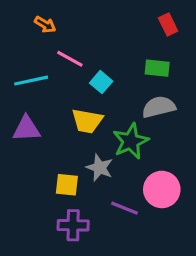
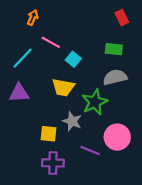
orange arrow: (45, 25) -> (33, 18), turned -98
cyan line: (31, 81) -> (23, 58), turned -35

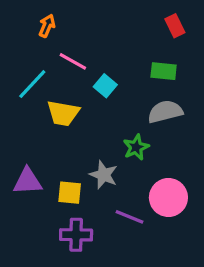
yellow trapezoid: (63, 87) -> (63, 113), moved
purple triangle: (19, 93) -> (27, 181), moved
green star: (95, 102) -> (136, 147), size x0.7

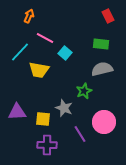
purple line: (130, 217) -> (80, 134), turned 36

